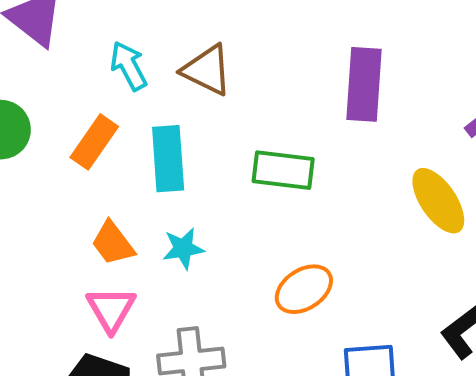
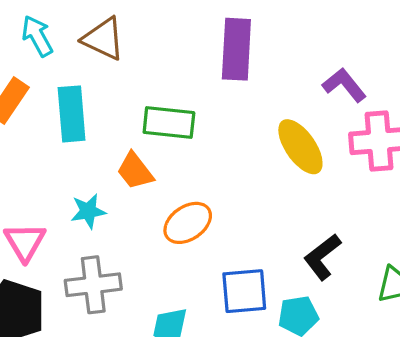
orange trapezoid: (113, 243) -> (135, 171), moved
cyan star: (183, 248) -> (88, 211), moved

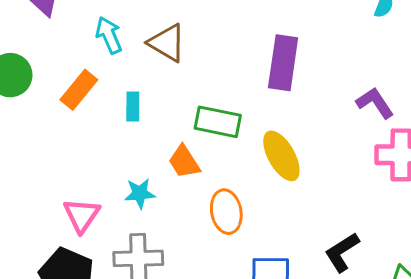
cyan rectangle: (72, 114) -> (133, 106), size x0.6
yellow ellipse: (300, 147) -> (281, 156), moved
orange ellipse: (188, 223) -> (226, 212), turned -72

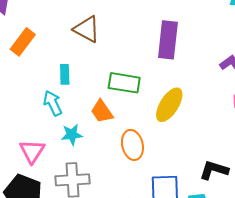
cyan arrow: (109, 35) -> (53, 103), moved
orange rectangle: (79, 90) -> (23, 42), moved
yellow ellipse: (281, 156) -> (169, 105), turned 64
black L-shape: (342, 252) -> (214, 170), turned 52

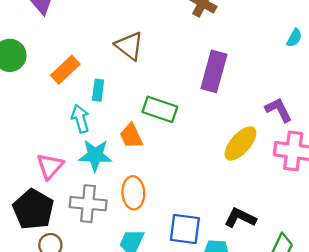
orange rectangle: (23, 42) -> (65, 70), moved
yellow ellipse: (169, 105) -> (240, 143), moved
cyan star: (72, 135) -> (95, 155), size x1.4
orange ellipse: (132, 145) -> (133, 193), moved

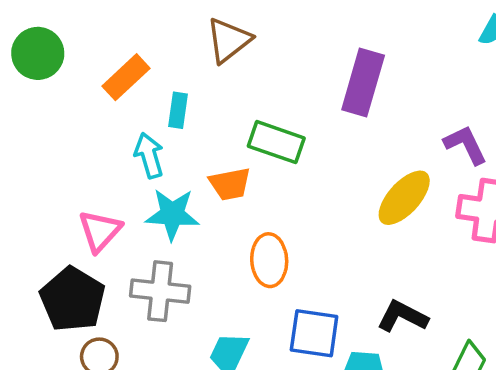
brown triangle: (129, 46) -> (229, 40), turned 44
orange trapezoid: (131, 136) -> (230, 184), turned -76
orange ellipse: (133, 193) -> (269, 260), moved

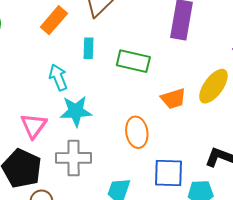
orange rectangle: (126, 77) -> (54, 20), moved
cyan rectangle: (178, 110) -> (88, 48), moved
orange trapezoid: (230, 184) -> (173, 99), moved

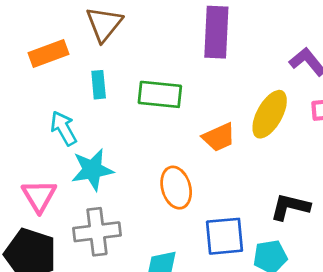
orange rectangle: (54, 20) -> (48, 53), turned 36

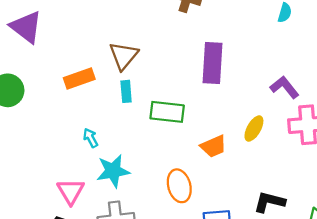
cyan rectangle: (99, 85) -> (126, 91), moved
yellow ellipse: (270, 114) -> (254, 128), size x0.7
cyan arrow: (64, 128) -> (91, 138), size x0.7

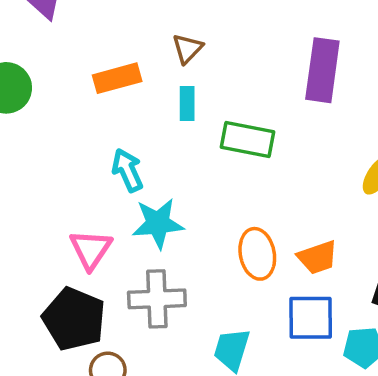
brown triangle: (124, 56) -> (188, 49), size x0.7
cyan arrow: (91, 138) -> (127, 170), size x1.4
orange trapezoid: (213, 146) -> (317, 257), moved

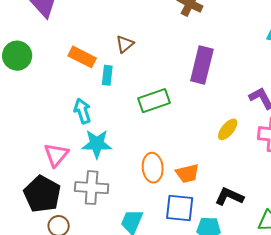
orange rectangle: (117, 78) -> (82, 57), turned 36
cyan rectangle: (187, 103) -> (107, 75), moved
green rectangle: (247, 140) -> (154, 101), turned -36

